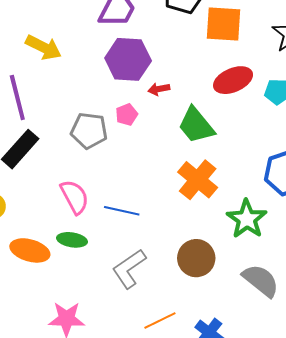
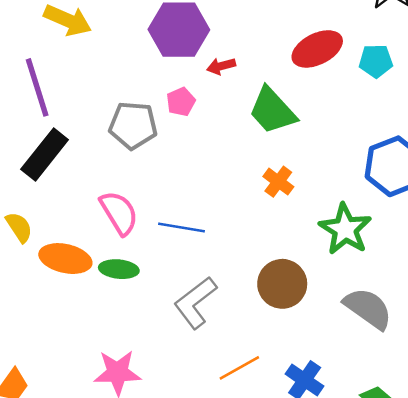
orange cross: (198, 180) -> (278, 182), size x0.6
orange ellipse: (30, 250) -> (65, 259), moved

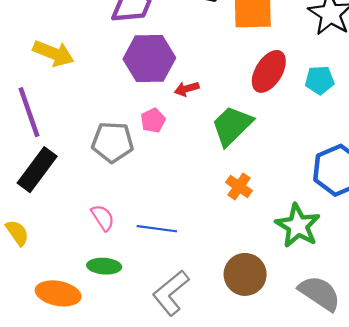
red ellipse: (317, 49) -> (269, 71), turned -30
green trapezoid: (272, 111) -> (232, 126), turned 90
pink semicircle: (119, 213) -> (103, 218), size x0.7
orange ellipse: (65, 259) -> (58, 293), moved

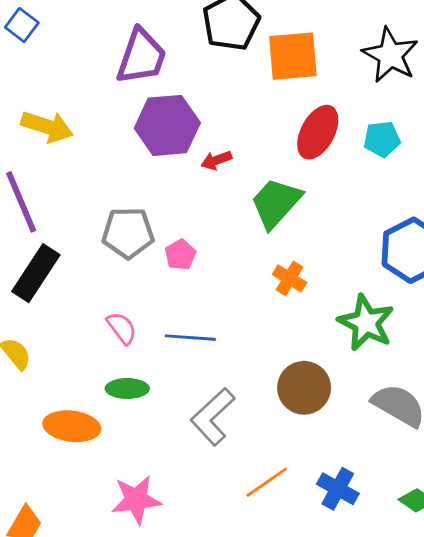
pink pentagon: (153, 120) -> (180, 255), moved

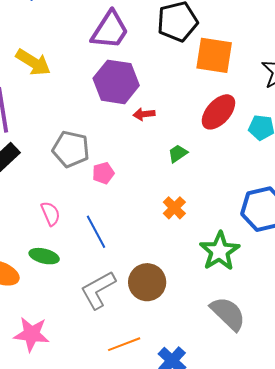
green trapezoid: (276, 203) -> (178, 154), size x0.5
blue line: (190, 338) -> (96, 232), turned 44
brown circle: (304, 388) -> (147, 282), moved

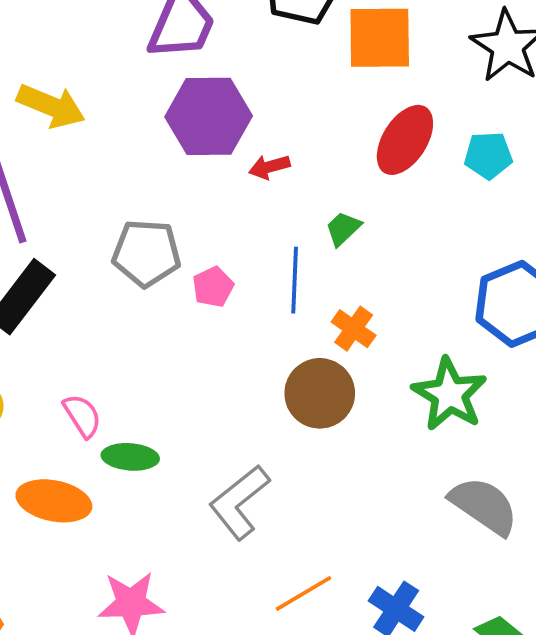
pink semicircle: (50, 214) -> (82, 416), moved
blue line: (96, 232) -> (295, 280), moved, turned 40
brown circle: (147, 282) -> (320, 393), moved

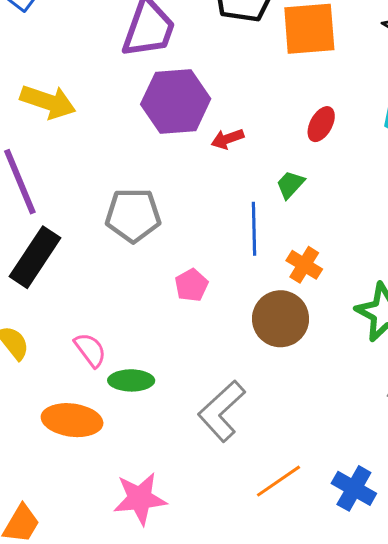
red ellipse: (405, 140) -> (321, 124), moved, size x0.6
pink pentagon: (213, 287) -> (191, 285), moved

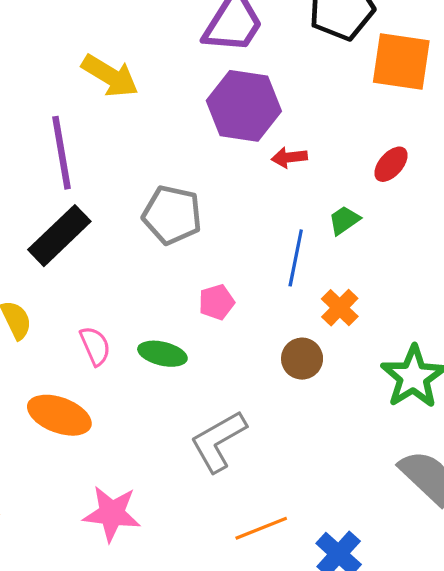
brown circle: (281, 319) -> (302, 359), size x0.7
green ellipse: (131, 380) -> (162, 354), moved

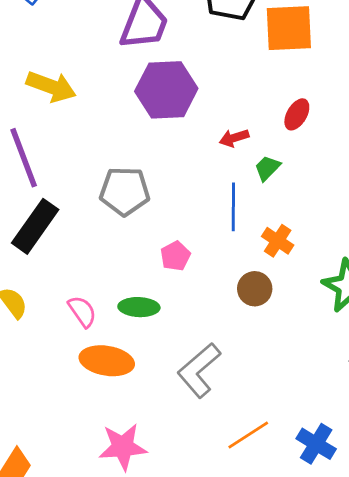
red arrow: (289, 157) -> (234, 138), moved
orange ellipse: (59, 415) -> (107, 361), moved

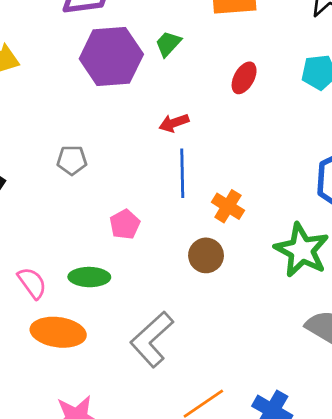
red arrow: (234, 138) -> (174, 123), moved
green trapezoid: (267, 168) -> (168, 44), moved
gray pentagon: (125, 191) -> (72, 160), size x0.6

